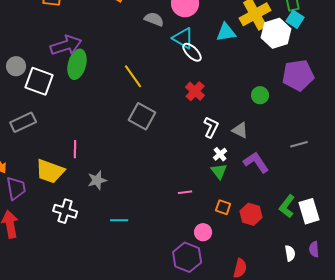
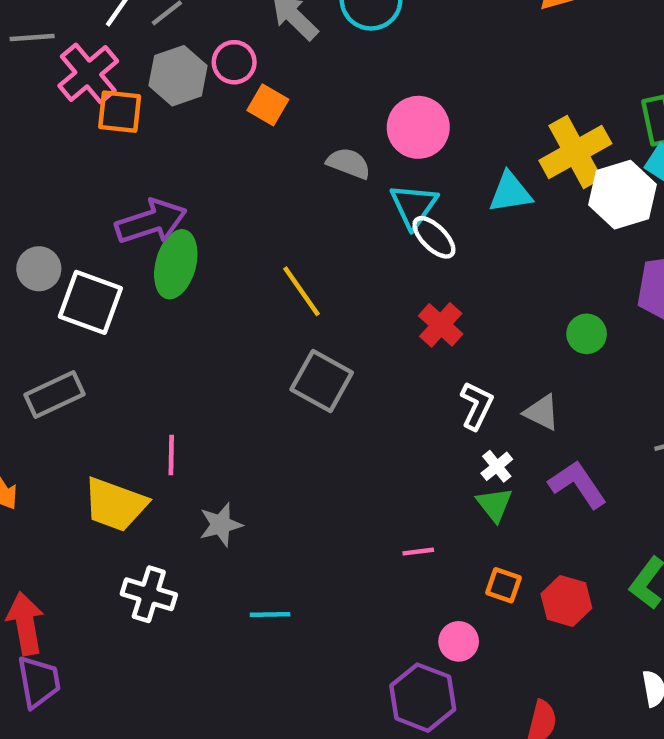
cyan triangle: (183, 38) -> (414, 206), turned 35
purple trapezoid: (16, 188) -> (39, 682), moved

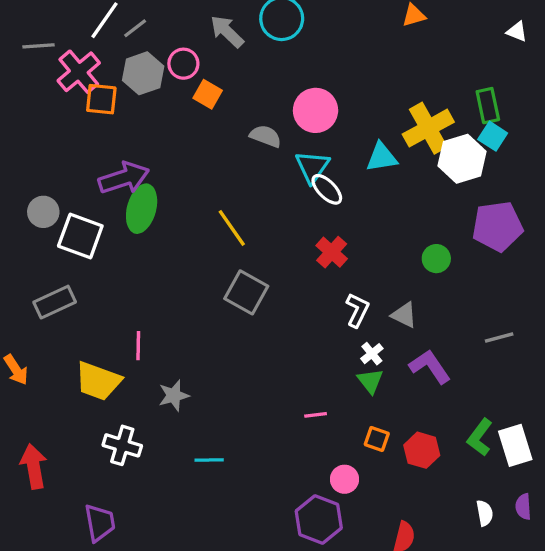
purple trapezoid: (39, 682) -> (100, 523), moved

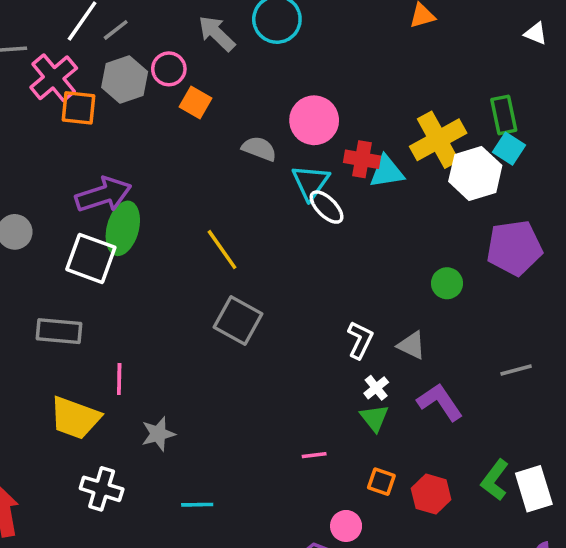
white square: (80, 236) -> (91, 258), moved
red cross: (332, 252) -> (362, 159), moved, turned -32
gray rectangle: (55, 302) -> (59, 331), moved, turned 30

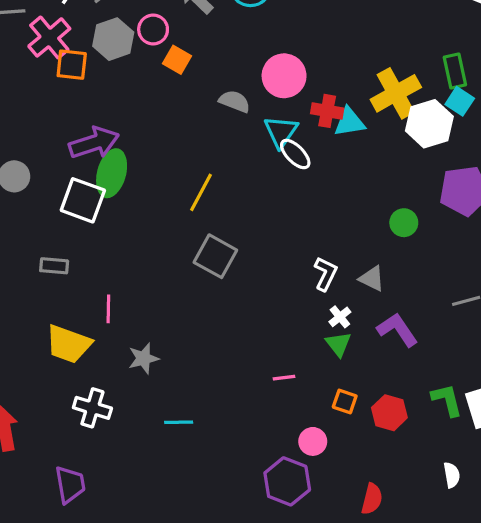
yellow line: (222, 250) -> (201, 192), turned 63
gray rectangle: (59, 331) -> (54, 266), size x0.7
green L-shape: (495, 480) -> (447, 400), turned 129

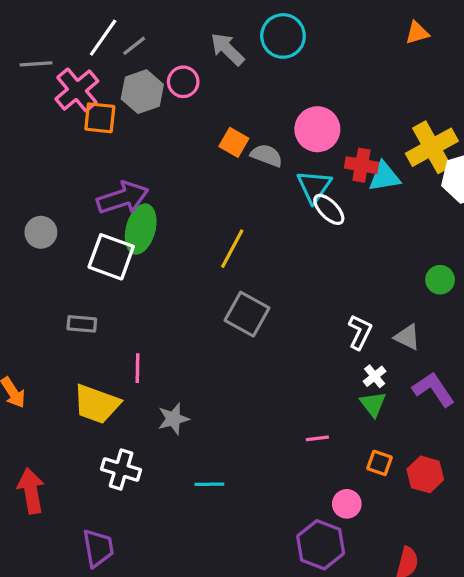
orange square: (177, 60) -> (234, 142), moved

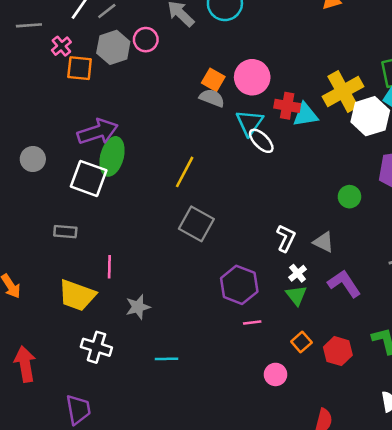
pink cross: (77, 90) -> (61, 46), size x0.6
orange square: (234, 142) -> (213, 80), moved
orange square: (380, 463) -> (301, 342), turned 30
purple hexagon: (321, 545) -> (239, 285), moved

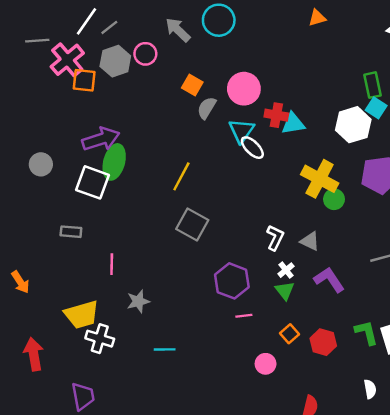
pink cross: (61, 46) -> (67, 60), size x1.8
orange square: (213, 80) -> (192, 85), moved
yellow cross: (343, 92) -> (320, 179), moved, turned -33
gray semicircle: (212, 98) -> (207, 108), turned -80
yellow trapezoid: (77, 295) -> (82, 315), moved, turned -36

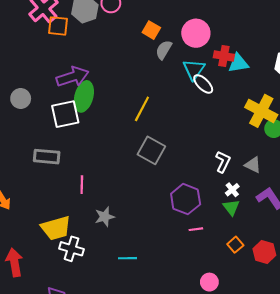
white square: (93, 182) -> (65, 114), turned -32
gray rectangle: (71, 232) -> (47, 157), size x1.4
pink circle: (266, 364) -> (209, 282), moved

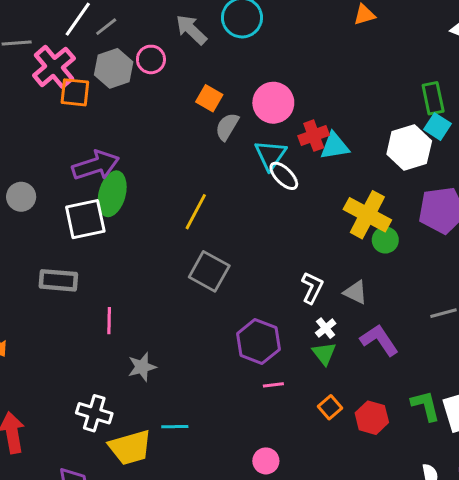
red cross: (224, 56) -> (314, 136), turned -30
yellow trapezoid: (56, 228) -> (130, 447), moved
pink circle: (209, 282) -> (266, 461), moved

